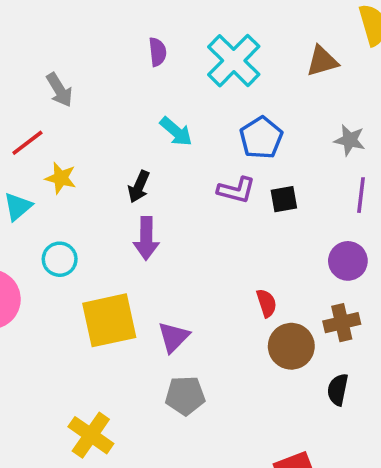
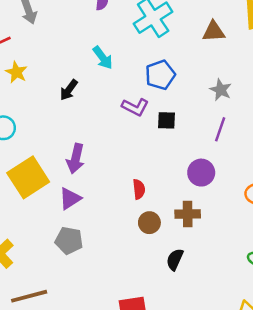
purple arrow: (146, 238) -> (76, 159), moved
yellow square: (109, 320) -> (28, 177), turned -33
brown circle: (291, 346) -> (149, 223), size x0.7

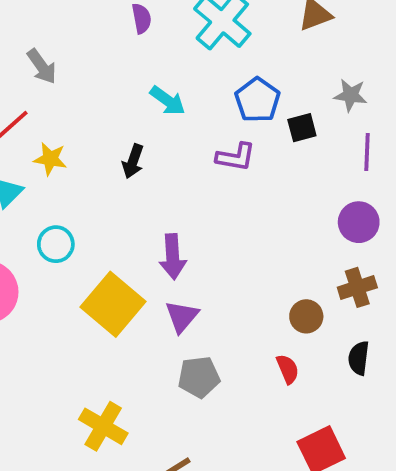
black square: (167, 120) -> (302, 128), moved
red semicircle: (139, 189) -> (288, 369), moved

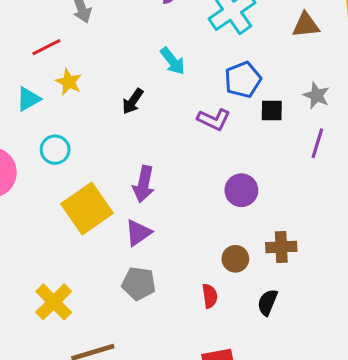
purple circle: (359, 222) -> (241, 190), moved

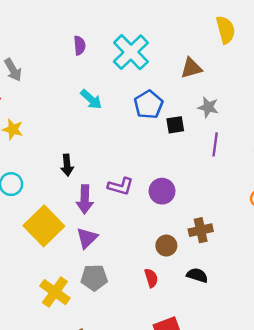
brown triangle: (306, 25) -> (191, 68), moved
black arrow: (133, 101) -> (67, 165), moved, turned -30
purple L-shape: (214, 119) -> (120, 186), moved
yellow cross: (54, 302) -> (55, 292), moved
black semicircle: (267, 302) -> (197, 275), turned 95

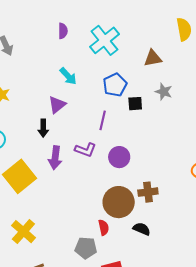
purple line: (215, 144) -> (103, 120), moved
purple triangle: (87, 238) -> (57, 105), moved
brown circle: (166, 246) -> (119, 202), size x1.8
gray pentagon: (94, 278) -> (86, 248), moved

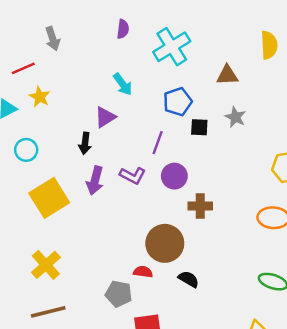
purple circle: (119, 157) -> (174, 176), moved
brown cross: (148, 192) -> (200, 206), moved
red semicircle: (104, 228) -> (143, 272), turned -77

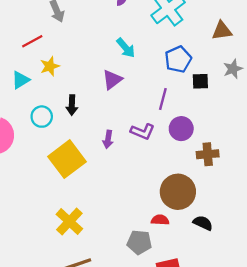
yellow star: (40, 97) -> (50, 66), turned 30
gray star: (235, 117) -> (233, 69), turned 30
black arrow: (85, 143) -> (72, 105), moved
purple arrow: (95, 181) -> (108, 139), size x0.7

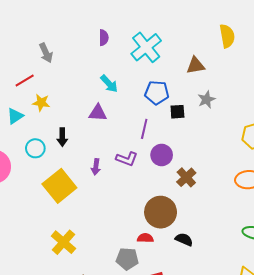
blue pentagon: (178, 59) -> (157, 93), turned 30
yellow star: (50, 66) -> (41, 103), turned 30
purple triangle: (112, 80) -> (98, 113), turned 42
brown cross: (208, 154) -> (186, 177), turned -36

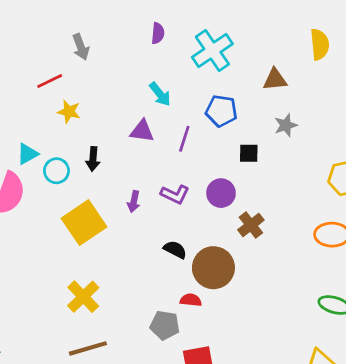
black square: (177, 112) -> (249, 153), moved
cyan triangle: (15, 116) -> (27, 154), moved
purple line: (144, 129) -> (184, 139), moved
black semicircle: (184, 239) -> (175, 250), moved

